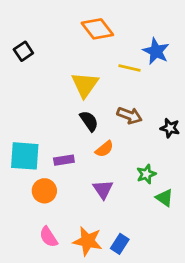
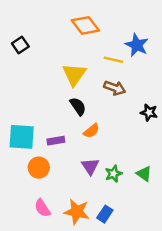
brown arrow: (129, 115) -> (115, 88), moved
green star: (146, 174) -> (113, 174), moved

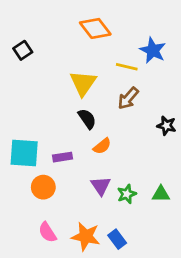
brown arrow: (115, 88) -> (128, 98), turned 110
green triangle: (144, 174) -> (161, 194), turned -35
blue rectangle: (105, 214) -> (117, 239), turned -70

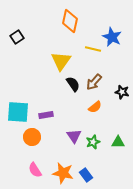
orange diamond: (95, 28) -> (70, 21), turned 50
brown arrow: (128, 98) -> (94, 82), moved
black semicircle: (87, 119) -> (73, 84), moved
orange semicircle: (102, 146) -> (95, 107), moved

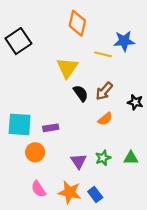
black square: (17, 37) -> (18, 41), size x1.6
blue star: (112, 37) -> (124, 41), turned -30
purple triangle: (74, 136) -> (79, 161), moved

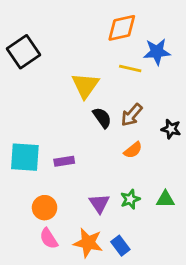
orange diamond: (77, 23) -> (122, 28), moved, turned 65
orange circle: (35, 152) -> (45, 208), moved

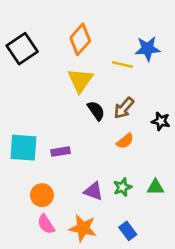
orange diamond: (122, 28) -> (80, 39), moved, turned -36
purple triangle: (99, 203) -> (93, 191), turned -36
blue rectangle: (120, 246) -> (128, 231), moved

